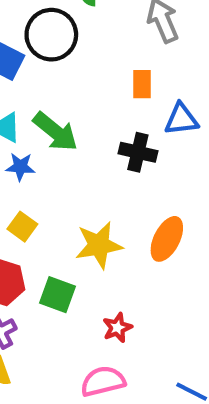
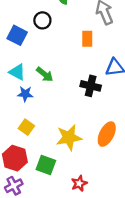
black circle: (51, 35) -> (42, 20), size x0.6
orange rectangle: (142, 84) -> (87, 39), moved
green arrow: (55, 132) -> (45, 74), size x0.7

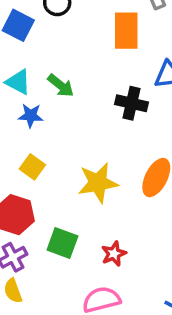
orange rectangle: (87, 39) -> (126, 31), size x1.5
green square: (46, 165) -> (62, 243), moved

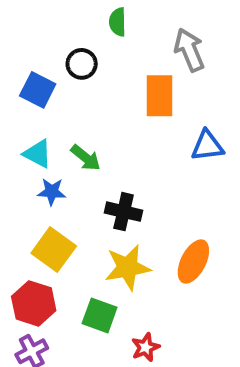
black cross: (132, 103) -> (124, 212), moved
yellow square: (32, 167) -> (54, 250), size x1.5
green square: (62, 243) -> (100, 315), moved

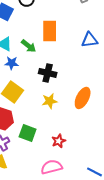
orange rectangle: (159, 96) -> (50, 31), moved
yellow star: (128, 268) -> (50, 101), size x0.7
green square: (100, 315) -> (28, 133), moved

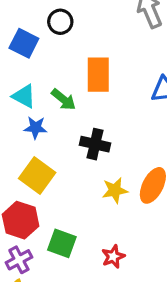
yellow star: (50, 101) -> (115, 190), moved

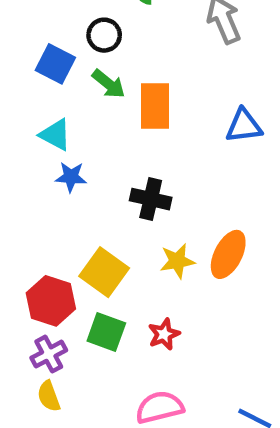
green arrow: (64, 99) -> (109, 84), moved
yellow square: (37, 176) -> (104, 272), moved
red star: (113, 257) -> (164, 334), moved

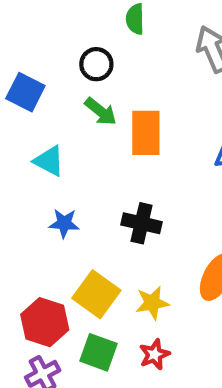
blue square: (55, 64) -> (25, 92), moved
blue star: (71, 177) -> (64, 223), moved
yellow star: (177, 261) -> (152, 303), moved

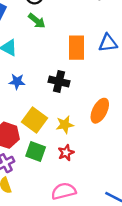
orange rectangle: (146, 133) -> (76, 48), moved

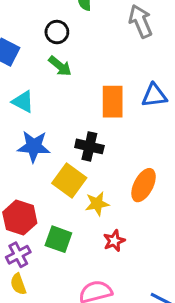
blue star: (17, 82) -> (34, 146), size x1.5
yellow square: (34, 120) -> (69, 180), moved
red star: (66, 153) -> (114, 241), moved

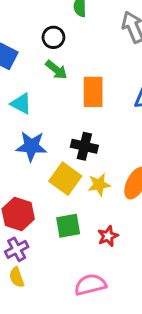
orange rectangle: (113, 102) -> (93, 92), moved
yellow star: (97, 204) -> (99, 185), moved
green square: (58, 239) -> (68, 226), moved, turned -30

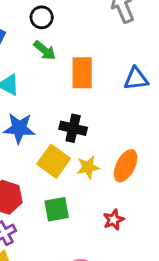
red star: (108, 236) -> (114, 220), moved

